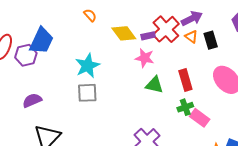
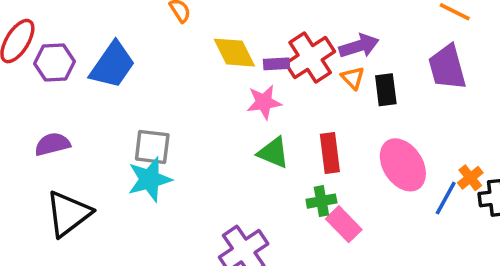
blue trapezoid: (42, 41) -> (112, 65), moved
pink star: (145, 58) -> (264, 102), turned -30
cyan star: (87, 66) -> (150, 179), moved

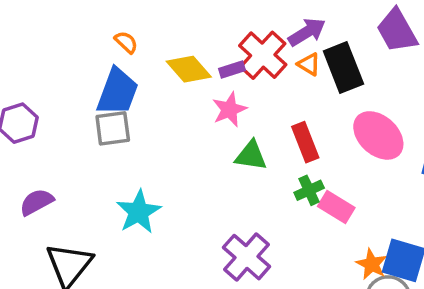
blue trapezoid: (112, 65) -> (117, 92), moved
black rectangle: (386, 90) -> (343, 67), size x1.5
gray square: (152, 147) -> (113, 128), moved

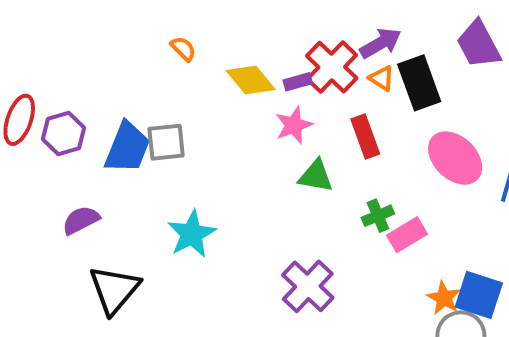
blue trapezoid: (117, 92) -> (127, 148), moved
red rectangle: (305, 142) -> (365, 137), moved
pink rectangle: (336, 207) -> (407, 235), turned -64

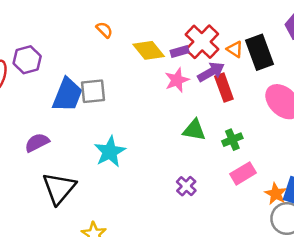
purple arrow: (380, 43) -> (211, 72), moved
purple hexagon: (63, 134) -> (27, 60), moved
green triangle: (316, 176) -> (194, 130), moved
pink rectangle: (407, 235) -> (243, 173), moved
purple cross: (308, 286) -> (186, 186), size x0.6

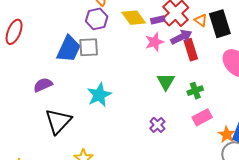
purple hexagon: (27, 60) -> (97, 19), moved
green triangle: (194, 130) -> (166, 82), turned 48

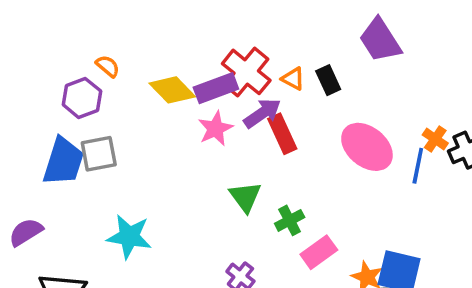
purple hexagon: (97, 19) -> (82, 98), moved
purple rectangle: (158, 20) -> (216, 88), size x1.6
black rectangle: (220, 24) -> (328, 80), size x0.6
green cross: (195, 91) -> (290, 220), moved
cyan star: (99, 95) -> (129, 237), turned -30

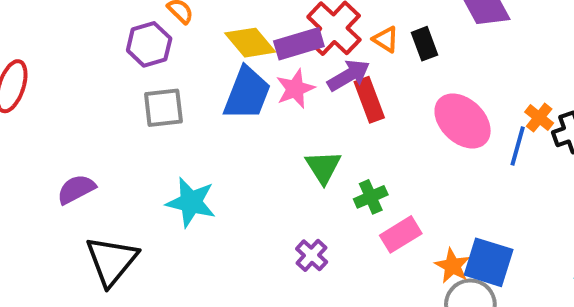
blue trapezoid: (63, 162) -> (247, 93), moved

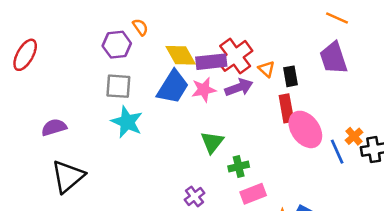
red rectangle: (369, 100) -> (286, 108), moved
blue line: (518, 146) -> (337, 152), turned -50
cyan star: (191, 202) -> (127, 122), moved

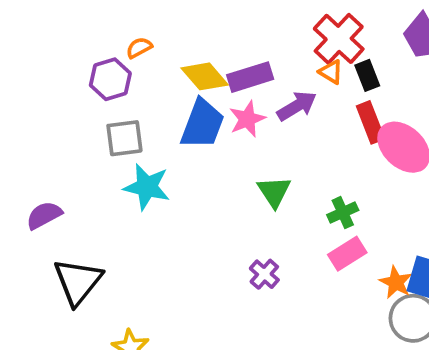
orange semicircle: (140, 27) -> (139, 48), turned -72
red cross: (235, 56) -> (339, 39), moved
green cross: (239, 167) -> (343, 213), moved

